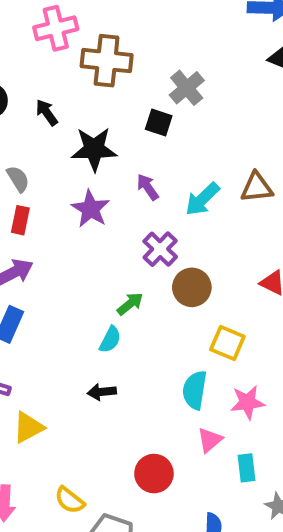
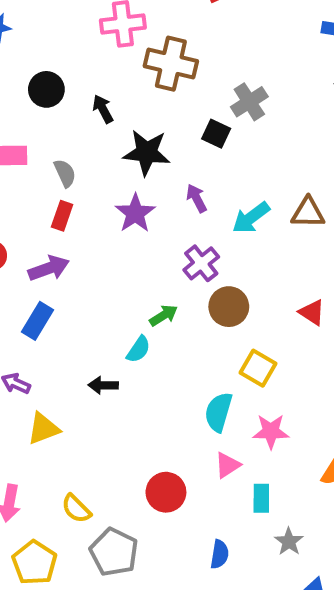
black arrow: (102, 392) -> (103, 385), moved

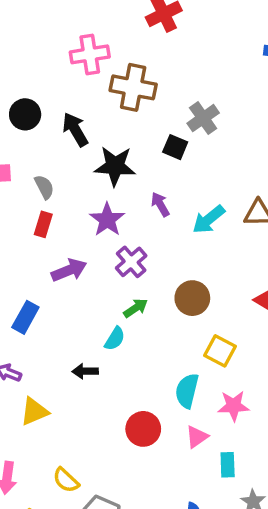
black arrow: (103, 109) -> (75, 129), size x1.4
purple cross: (201, 263) -> (131, 262), moved
purple arrow: (49, 268) -> (69, 270), moved
red circle: (166, 492) -> (143, 429), moved

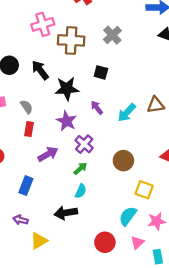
gray cross: (203, 118) -> (112, 35), moved
green arrow: (136, 308) -> (80, 168), moved
black arrow: (85, 371) -> (66, 213), size x1.5
cyan semicircle: (187, 391) -> (128, 216), turned 30

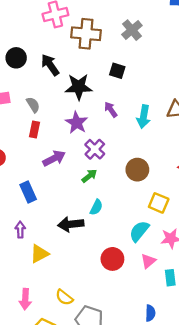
cyan arrow: (127, 113) -> (144, 117), turned -36
blue rectangle: (26, 186) -> (28, 192), turned -48
cyan semicircle: (81, 191) -> (96, 207), moved
purple arrow: (21, 220) -> (20, 230), turned 72

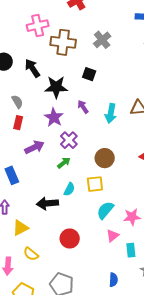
yellow square: (159, 203) -> (95, 184), moved, turned -30
red circle: (112, 259) -> (70, 238), moved
yellow semicircle: (64, 297) -> (31, 254), moved

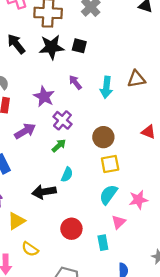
black star: (56, 87) -> (51, 47), moved
yellow square: (95, 184) -> (110, 164), moved
cyan rectangle: (131, 250) -> (103, 243), moved

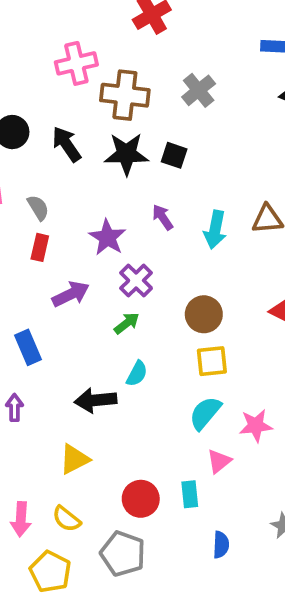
yellow triangle: (16, 221) -> (74, 459), moved
red circle: (71, 229) -> (141, 499), moved
yellow semicircle: (30, 249) -> (66, 519), moved

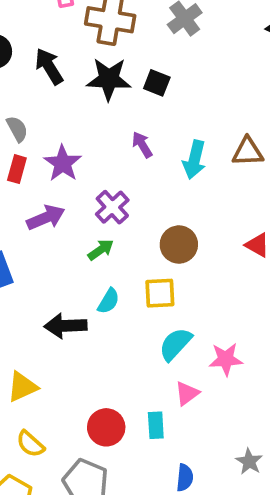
purple star: (107, 237) -> (63, 163), moved
yellow square: (212, 361) -> (160, 293), moved
yellow triangle: (74, 459) -> (22, 387), moved

